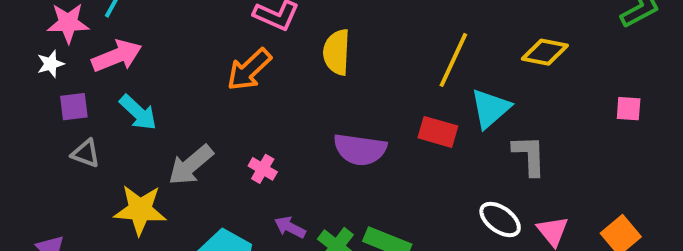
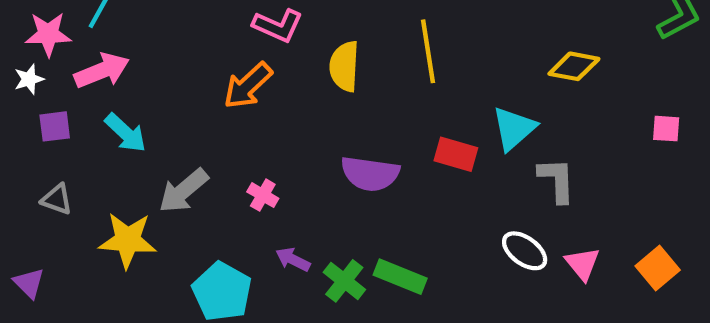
yellow line: (453, 60) -> (428, 51), moved, turned -34
gray triangle: (86, 153) -> (57, 199), moved

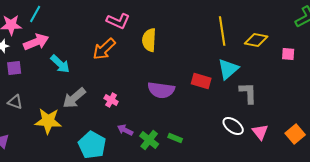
yellow line: (428, 51) -> (222, 31), moved
pink square: (666, 129) -> (288, 54), moved
cyan arrow: (125, 133) -> (60, 64), moved
green rectangle: (400, 277) -> (175, 138), size x0.6

